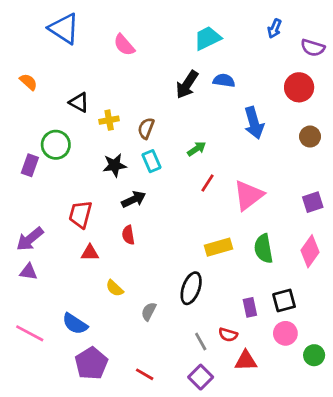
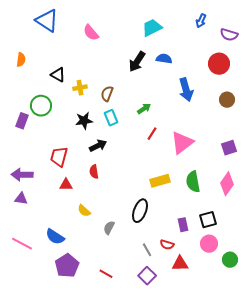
orange semicircle: (28, 82) -> (21, 60), turned 56
purple arrow: (30, 239) -> (22, 175), turned 40

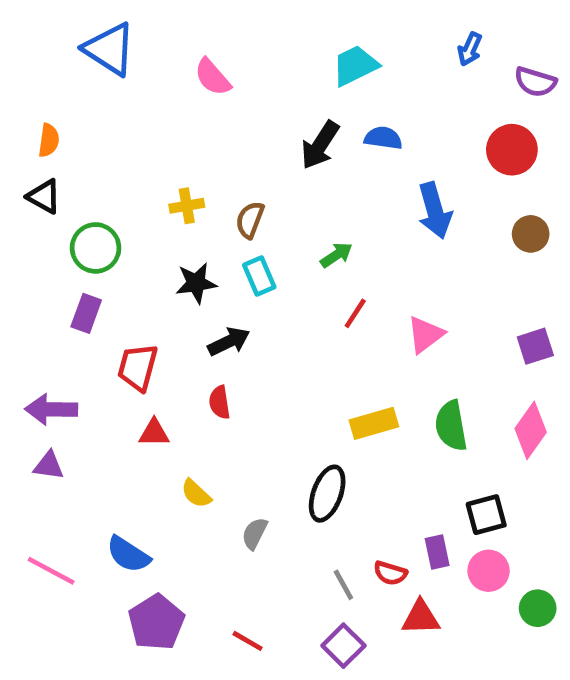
black triangle: (58, 75) -> (44, 196), moved
purple rectangle: (22, 121) -> (86, 313), moved
pink triangle: (182, 143) -> (425, 335), size x0.7
purple rectangle: (183, 225) -> (437, 552), moved

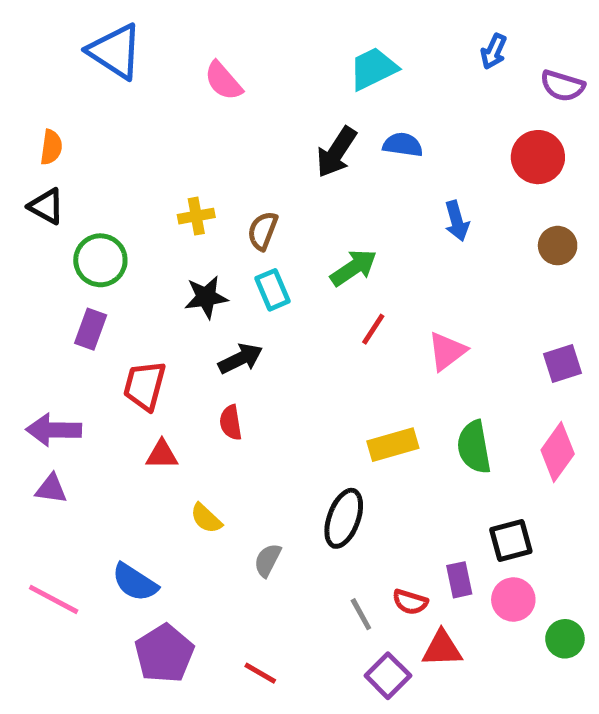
blue arrow: (435, 211) -> (457, 221), size x0.7
green arrow: (336, 255) -> (354, 268), size x1.4
purple square: (343, 646) -> (388, 676), moved

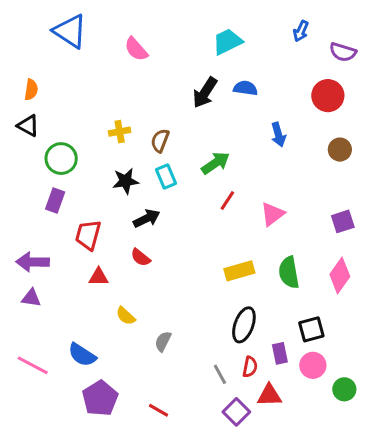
red semicircle: (231, 423) -> (141, 257), turned -42
black ellipse: (344, 518) -> (244, 325), moved
red semicircle: (410, 602) -> (250, 367), turned -96

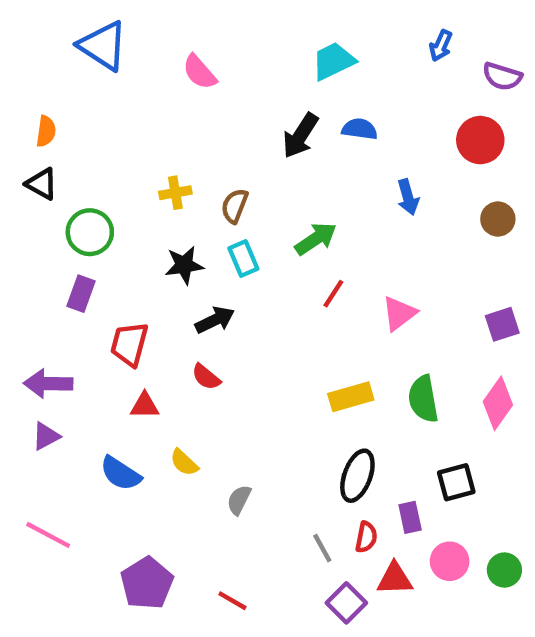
purple triangle: (31, 298) -> (46, 436), turned -36
blue semicircle: (82, 355) -> (121, 473), moved
pink circle: (313, 365) -> (450, 561), moved

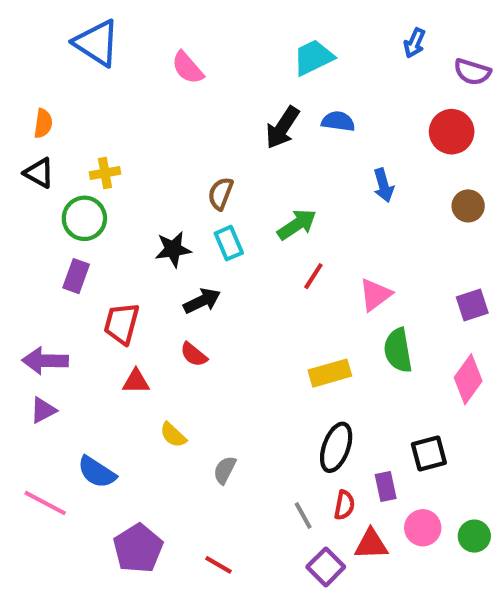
yellow cross: (175, 193) -> (105, 173), moved
green semicircle: (423, 399) -> (398, 350), moved
blue semicircle: (121, 473) -> (97, 472), moved

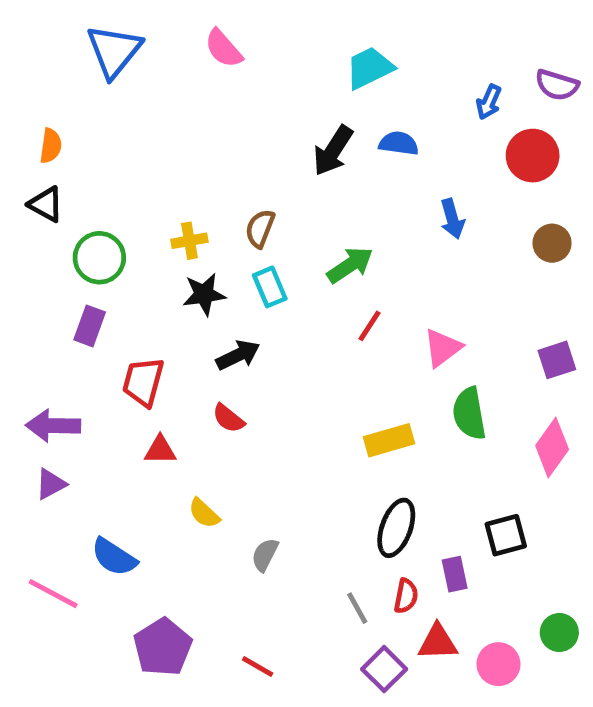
blue triangle: (97, 43) -> (114, 51), turned 36
blue arrow: (414, 43) -> (489, 102), moved
pink semicircle: (188, 68) -> (223, 48), moved
yellow cross: (105, 173) -> (189, 241), moved
pink circle: (423, 528) -> (498, 664), moved

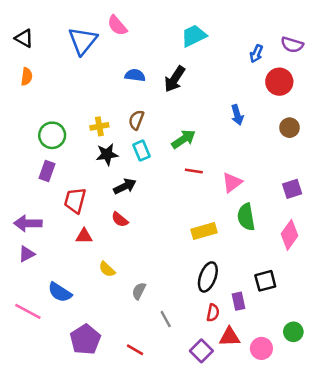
blue triangle: (114, 51) -> (83, 41), moved
blue semicircle: (399, 143) -> (135, 75), moved
black triangle: (46, 204) -> (24, 38), moved
red line: (370, 326) -> (194, 171), turned 66
gray line: (357, 608) -> (166, 319), moved

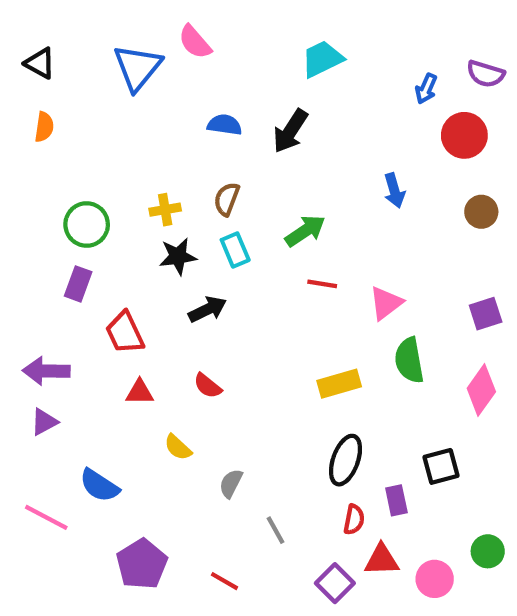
red trapezoid: (75, 200) -> (125, 333), turned -40
red semicircle: (120, 220) -> (208, 386), moved

